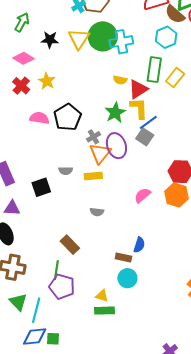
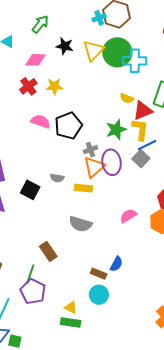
pink diamond: (23, 58) -> (36, 60), turned -40
yellow star: (47, 81) -> (54, 86), turned 30
black square: (41, 187) -> (30, 190), turned 36
gray semicircle: (97, 212) -> (80, 224), size x1.6

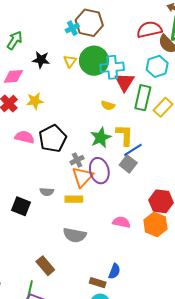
yellow triangle: (93, 50) -> (70, 61), size x0.6
red triangle: (143, 111) -> (124, 82), moved, turned -30
pink semicircle: (128, 216) -> (121, 222), turned 48

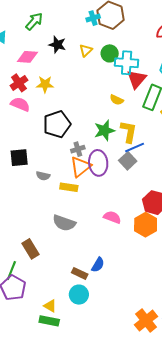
green circle: (94, 61) -> (110, 53), size x0.6
pink semicircle: (25, 137) -> (20, 104), moved
black square: (21, 206) -> (19, 158), moved, turned -36

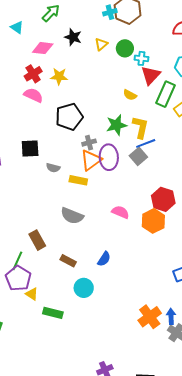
cyan cross: (127, 63) -> (141, 58), size x0.6
brown rectangle: (80, 273) -> (68, 261), moved
yellow triangle: (50, 306) -> (32, 294), moved

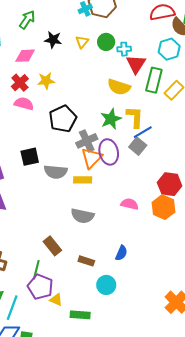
yellow semicircle: (130, 95) -> (119, 87), size x1.6
gray cross: (89, 143) -> (87, 141), size x1.5
gray semicircle: (53, 168) -> (56, 172), size x1.6

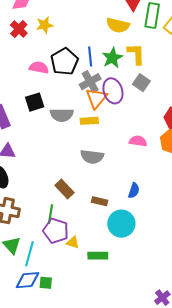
pink semicircle: (24, 104) -> (39, 68), moved
blue line: (143, 132) -> (90, 57), moved, turned -60
cyan circle: (106, 285) -> (121, 224), size x1.4

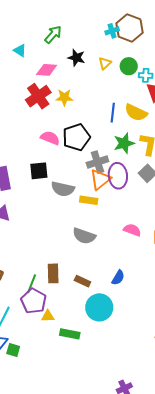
red cross: (19, 29) -> (38, 96), size x1.4
blue line: (90, 57) -> (113, 113), moved
brown rectangle: (64, 189) -> (53, 273), moved, turned 30
yellow triangle: (73, 242) -> (48, 316), turned -32

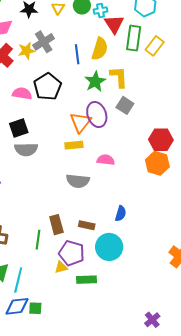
yellow semicircle: (136, 113) -> (100, 49), turned -85
gray cross: (97, 162) -> (44, 42), moved
gray semicircle: (63, 189) -> (26, 149), moved
pink semicircle: (132, 230) -> (106, 160), moved
purple pentagon: (34, 301) -> (72, 253), moved

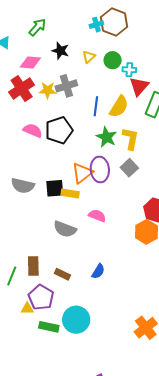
green star: (95, 81) -> (106, 137), turned -30
black square: (19, 128) -> (55, 188), moved
cyan circle: (109, 247) -> (76, 320), moved

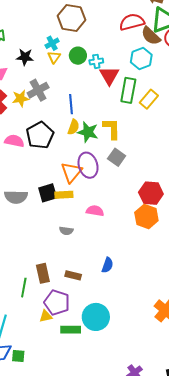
cyan cross: (96, 25) -> (52, 43), moved
yellow semicircle: (119, 107) -> (74, 127), moved, size x0.7
gray semicircle: (65, 229) -> (66, 231), size x0.6

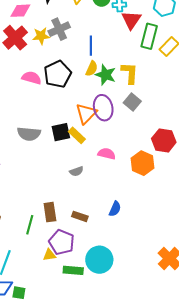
yellow rectangle: (64, 195) -> (77, 135), turned 42
orange hexagon: (146, 217) -> (143, 163), moved
gray semicircle: (66, 231) -> (76, 171), turned -32

